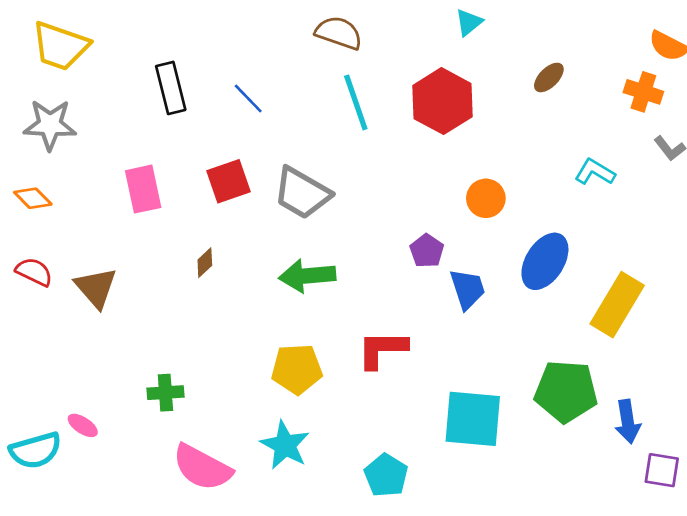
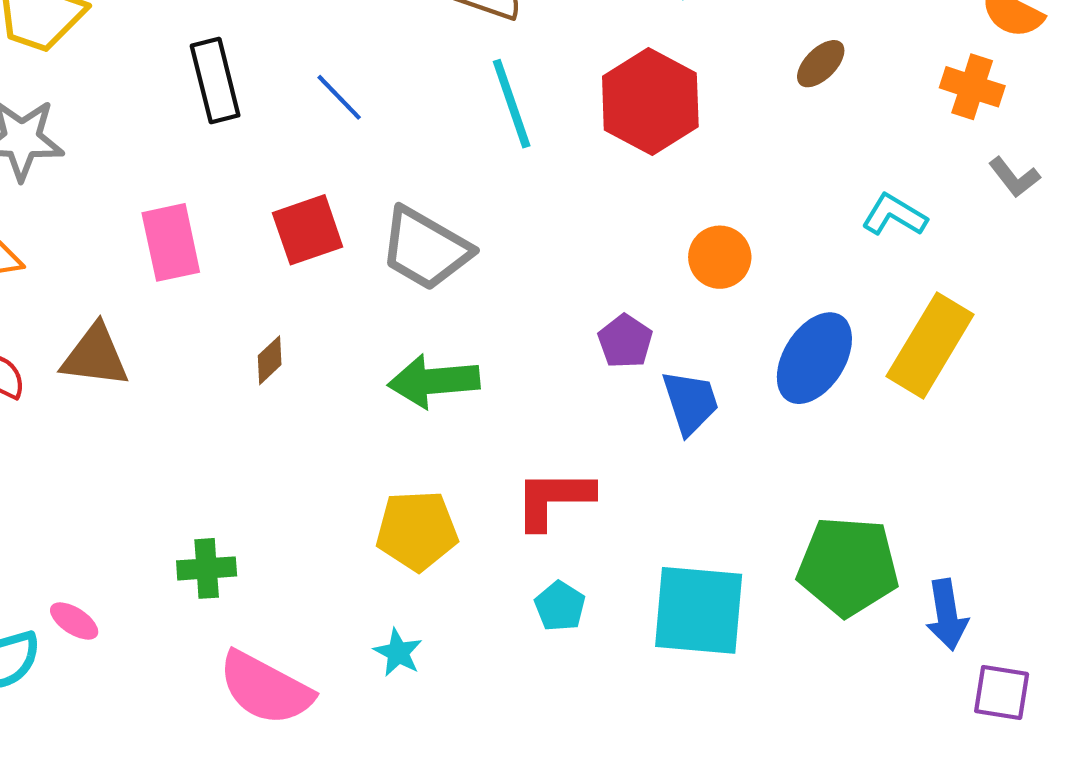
brown triangle: (96, 288) -> (95, 356), moved, turned -42
yellow rectangle: (617, 305) -> (930, 345), moved
cyan star: (285, 445) -> (398, 653), size x0.6
cyan pentagon: (386, 475) -> (560, 606), moved, size x0.7

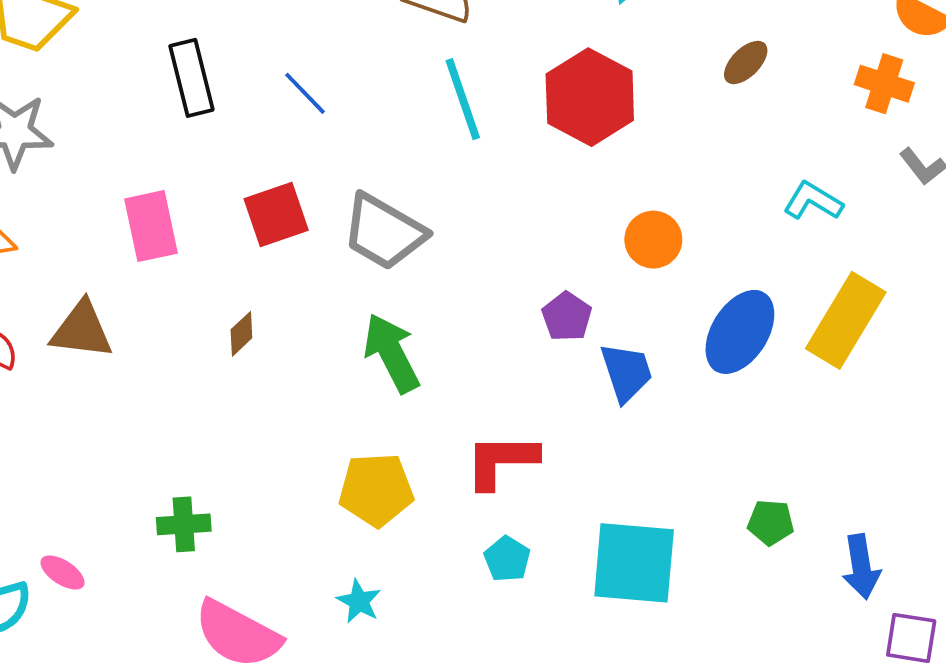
green arrow: (434, 381) -> (392, 353), turned 68
green pentagon: (848, 566) -> (771, 522), size x0.5

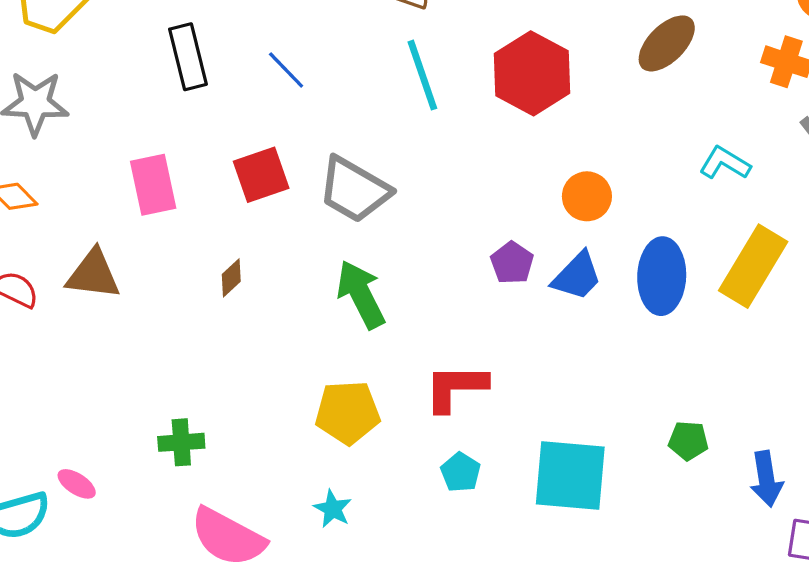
brown ellipse: (746, 62) -> (667, 43), size x1.5
blue ellipse: (740, 332) -> (662, 276), turned -30
blue trapezoid: (626, 372) -> (577, 276), moved, turned 62

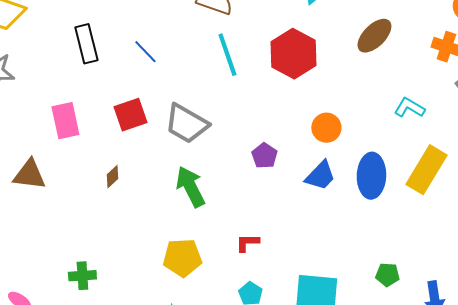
purple pentagon: (512, 263) -> (264, 156), moved
red L-shape: (456, 387) -> (247, 243), size x0.6

